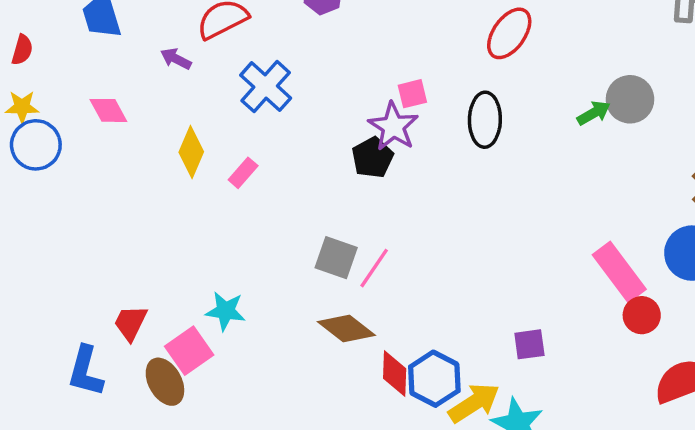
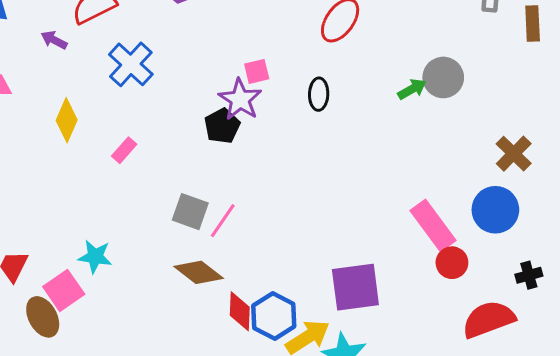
black ellipse: (485, 120) -> (319, 94), size x0.7
pink rectangle: (243, 173) -> (124, 150), moved
purple square: (529, 344) -> (355, 287), size x1.8

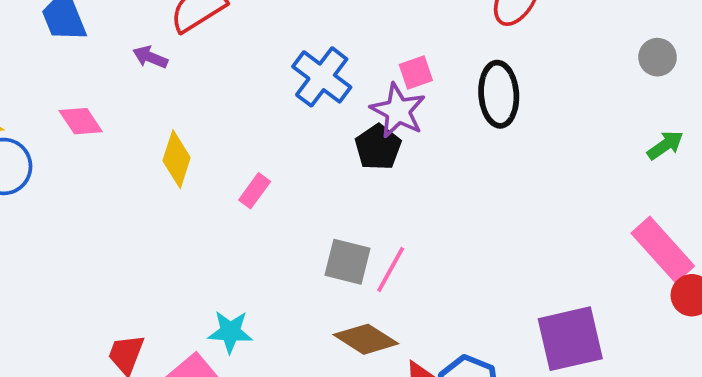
blue cross: (131, 64) -> (322, 77), moved
gray circle: (443, 77) -> (657, 57), size x0.7
green arrow: (412, 89) -> (665, 145), moved
black ellipse: (319, 94) -> (499, 94), size x1.5

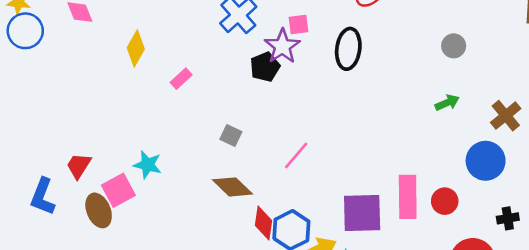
pink rectangle: (663, 250) -> (408, 197), moved, turned 30
gray square: (348, 262) -> (231, 136), size x0.7
pink line: (391, 270) -> (296, 155), moved

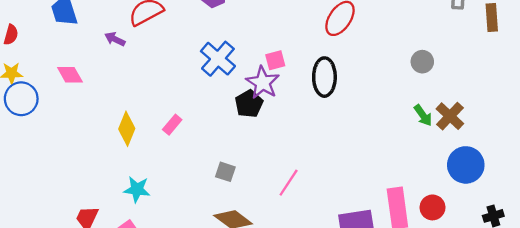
yellow diamond: (136, 48) -> (127, 129), moved
green arrow: (447, 103) -> (423, 115), turned 85
brown cross: (506, 116) -> (450, 116), moved
cyan star: (148, 165) -> (137, 189), moved

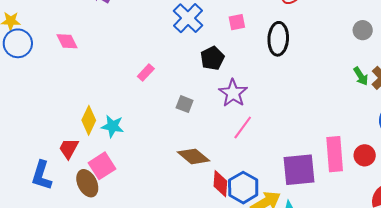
pink diamond: (70, 75) -> (67, 41), moved
purple star: (263, 83) -> (233, 93), moved
yellow diamond: (127, 129) -> (89, 120), moved
gray square: (225, 172) -> (185, 104), moved

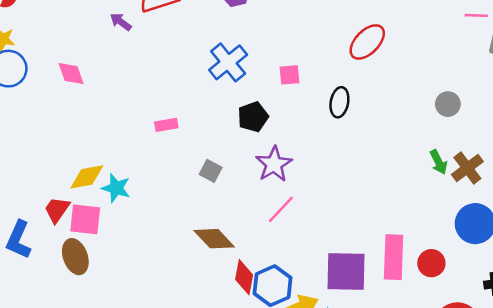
black ellipse: (278, 39) -> (339, 102), size x0.7
pink rectangle: (146, 72) -> (166, 125), turned 30
yellow diamond: (89, 120) -> (87, 177), turned 48
pink square: (102, 166) -> (85, 219), moved, turned 32

